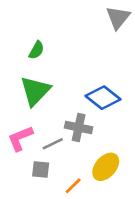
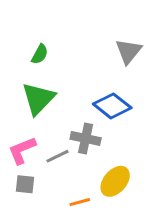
gray triangle: (118, 18) -> (128, 51), moved
gray square: (41, 170) -> (25, 184), moved
orange line: (73, 186) -> (80, 202), turned 30

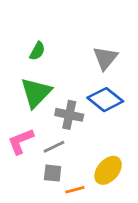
gray triangle: (128, 51) -> (105, 58), moved
gray cross: (86, 138) -> (69, 115), moved
gray square: (25, 184) -> (53, 173), moved

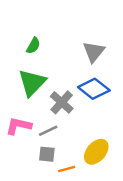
gray cross: (69, 115) -> (62, 102), turned 30
pink L-shape: (21, 141) -> (19, 126), turned 35

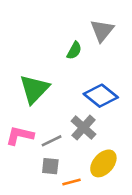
green semicircle: (33, 46) -> (74, 50), moved
gray triangle: (94, 52) -> (102, 31), moved
gray cross: (62, 102) -> (83, 128), moved

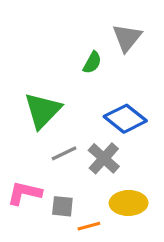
pink L-shape: (20, 136) -> (24, 193), moved
gray line: (52, 141) -> (64, 153), moved
yellow ellipse: (103, 163) -> (129, 203), turned 48

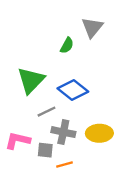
blue diamond: (125, 119) -> (73, 90), moved
gray cross: (104, 158) -> (63, 132), moved, turned -30
yellow ellipse: (129, 203) -> (99, 133), moved

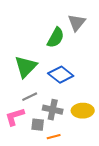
green semicircle: (67, 45) -> (56, 38), size x1.5
gray line: (46, 112) -> (30, 97), moved
pink L-shape: (18, 140) -> (15, 117), turned -30

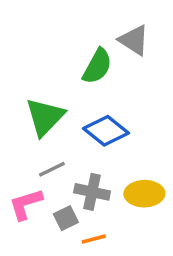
gray triangle: (77, 23) -> (134, 40), turned -36
gray square: (38, 125) -> (66, 218), turned -32

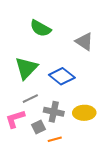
gray triangle: (134, 40) -> (84, 42), moved
green semicircle: (97, 66) -> (41, 28), moved, turned 90

